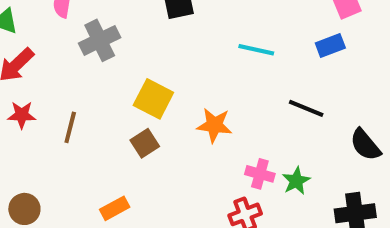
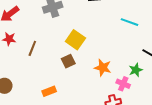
orange star: (214, 125) -> (103, 68), moved
green star: (296, 181) -> (136, 70), moved

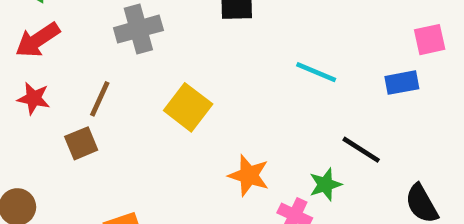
brown line: (32, 48) -> (100, 99), moved
brown square: (68, 61) -> (81, 143), moved

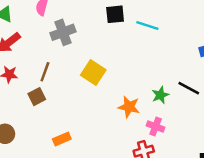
cyan line: (316, 72) -> (147, 25), moved
green star: (325, 184) -> (160, 95), moved

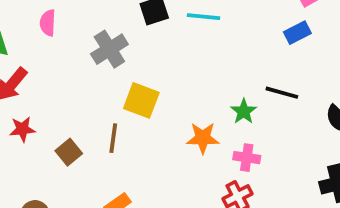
gray cross: (63, 32) -> (109, 49), moved
brown line: (45, 72) -> (113, 138), moved

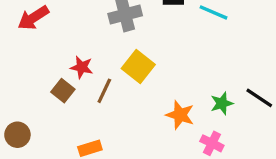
red star: (22, 129) -> (82, 67), moved
brown square: (69, 152) -> (63, 91), turned -30

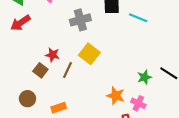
orange star: (180, 115) -> (116, 96), moved
brown circle: (17, 135) -> (27, 99), moved

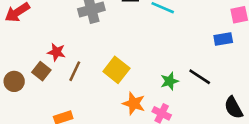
yellow square: (89, 54) -> (116, 70), moved
brown circle: (27, 99) -> (14, 81), moved

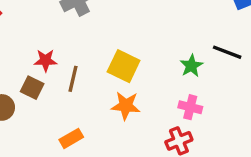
orange star: (134, 103) -> (126, 106), moved

